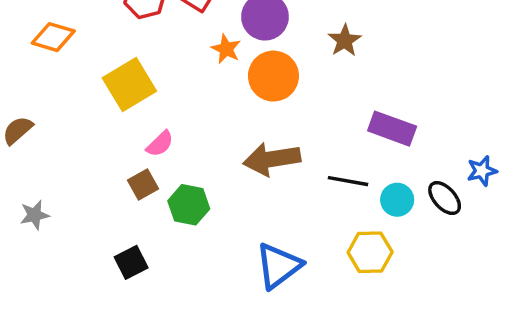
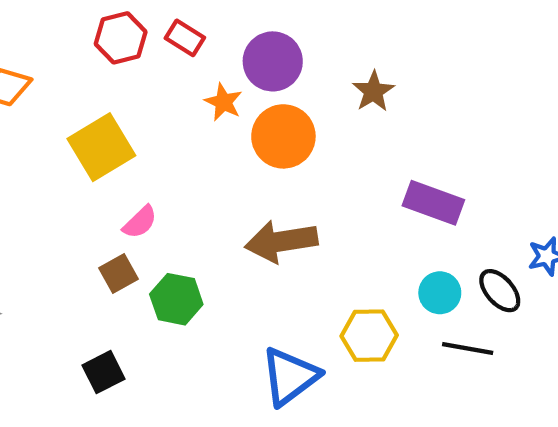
black line: (348, 181) -> (468, 348), moved
yellow hexagon: (370, 252) -> (369, 336), moved

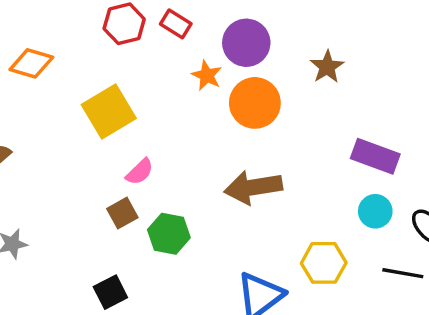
cyan circle: (440, 293) -> (375, 211), moved

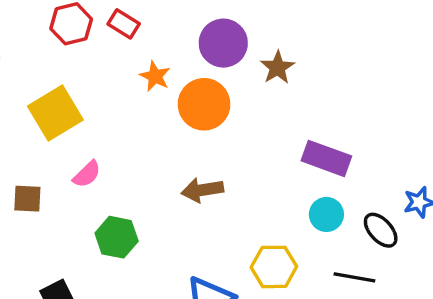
purple circle: (246, 43) -> (223, 43), moved
brown arrow: (253, 187) -> (202, 190), size x0.7
brown square: (122, 213) -> (27, 199), moved, turned 32

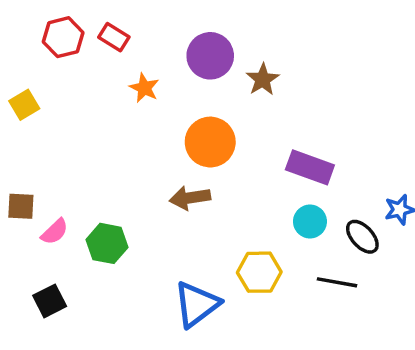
orange circle: (204, 104) -> (210, 142), moved
yellow square: (55, 113) -> (24, 105), moved, size x0.6
pink semicircle: (87, 174) -> (55, 232), moved

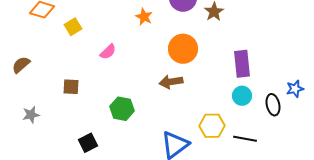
purple rectangle: (310, 167) -> (242, 64), turned 64
pink semicircle: (55, 232) -> (108, 52), moved
black ellipse: (362, 237) -> (273, 105), turned 30
black line: (337, 282) -> (245, 139), moved

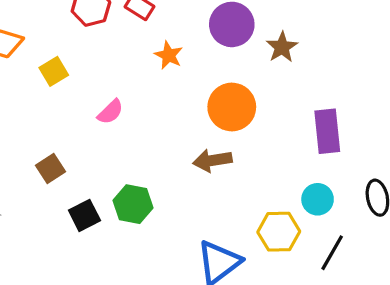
brown square: (71, 87) -> (50, 169), turned -36
cyan circle: (242, 96) -> (318, 199), moved
black line: (245, 139) -> (332, 253), turned -70
black square: (88, 143) -> (84, 215), moved

